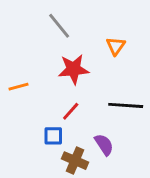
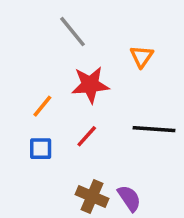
orange line: (18, 87) -> (42, 106), moved, turned -36
blue square: (53, 136) -> (41, 149), moved
purple semicircle: (104, 145) -> (129, 198), moved

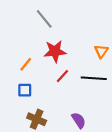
orange triangle: (142, 56) -> (101, 51), moved
red line: (87, 136) -> (62, 76), moved
brown cross: (92, 197) -> (37, 119), moved

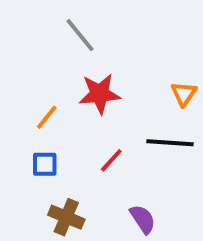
red line: (62, 76) -> (111, 160), moved

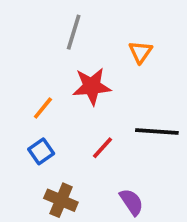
gray line: (80, 35) -> (74, 32), turned 56
orange triangle: (184, 94) -> (141, 52), moved
blue square: (45, 164) -> (41, 151), turned -35

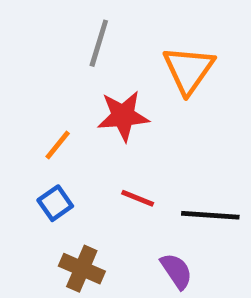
orange triangle: (141, 52) -> (189, 70), size x1.6
black line: (157, 132) -> (210, 215), moved
red line: (103, 148) -> (138, 198), turned 70

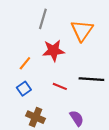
black line: (210, 215) -> (91, 79), moved

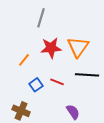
orange triangle: (82, 31) -> (78, 47), moved
blue square: (24, 89) -> (36, 85), moved
brown cross: (35, 117) -> (21, 111), moved

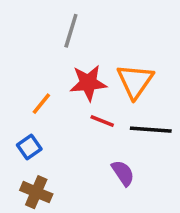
red line: (57, 82) -> (102, 121), moved
blue square: (36, 85) -> (29, 147), moved
purple semicircle: (73, 112) -> (123, 173), moved

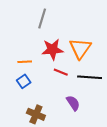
orange line: (41, 104) -> (25, 62), turned 48
blue square: (29, 147) -> (24, 81), moved
brown cross: (36, 192) -> (36, 114), moved

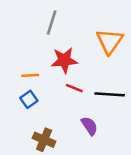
orange triangle: (80, 48) -> (110, 41), moved

